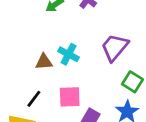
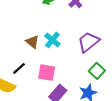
brown triangle: (44, 62) -> (32, 42), turned 32

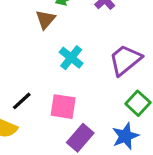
brown triangle: (32, 42) -> (45, 19), moved, turned 32

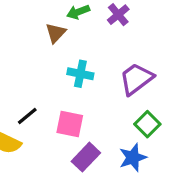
cyan cross: (71, 58) -> (80, 74), turned -30

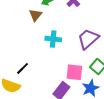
pink square: (70, 124) -> (74, 72), moved

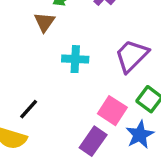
pink square: (74, 72) -> (112, 111), turned 30

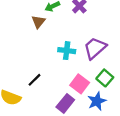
cyan cross: (75, 59) -> (67, 51), moved
black line: (29, 109) -> (34, 80), moved

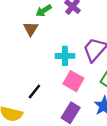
pink square: (80, 84) -> (73, 81), moved

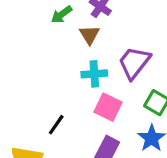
brown triangle: (31, 29) -> (89, 35), moved

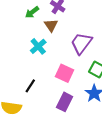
cyan cross: (94, 74) -> (38, 46), moved, turned -35

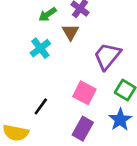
cyan cross: (38, 46) -> (40, 48), moved

